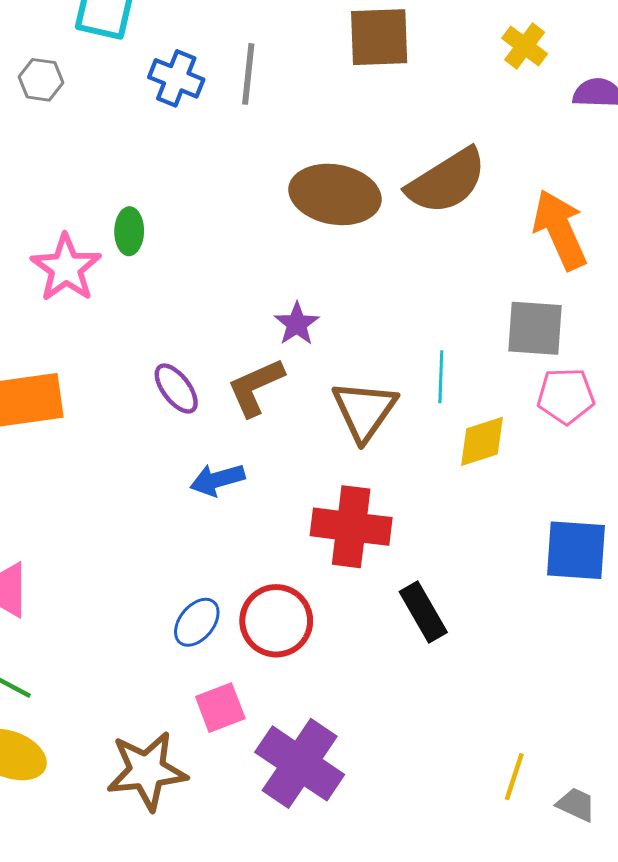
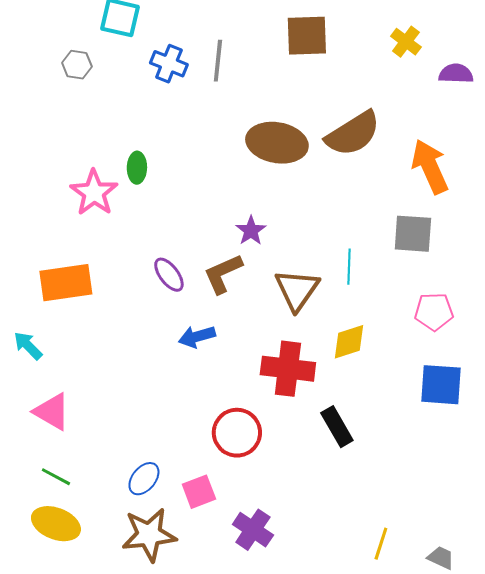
pink pentagon: (566, 396) -> (434, 312), moved
yellow diamond: (482, 441) -> (349, 342), moved
blue ellipse: (197, 622) -> (144, 479), moved
purple cross: (300, 763) -> (253, 530), size x0.7
yellow line: (514, 777) -> (381, 544), moved

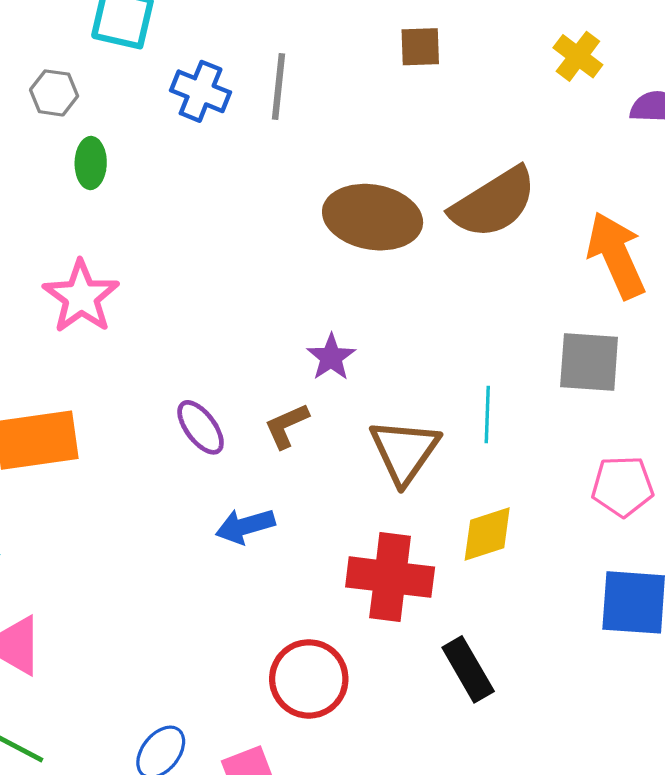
brown square: (307, 36) -> (420, 47), size x0.6
green ellipse: (137, 168) -> (91, 163), moved
brown L-shape: (223, 274) -> (287, 426), size x0.7

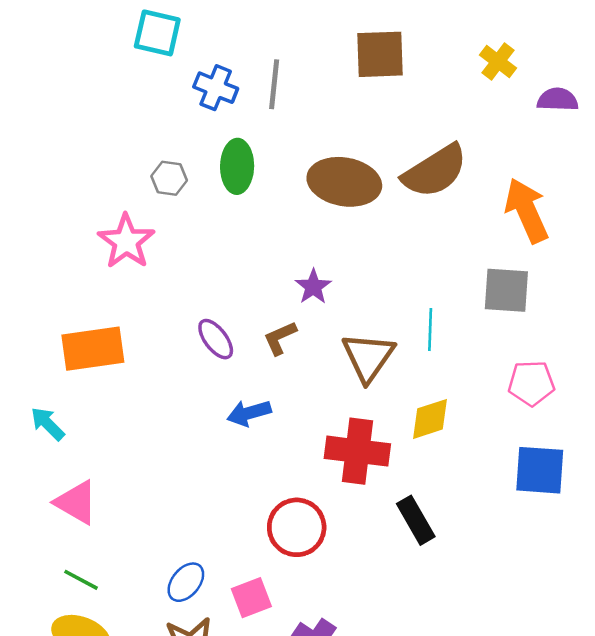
brown square: (420, 47) -> (380, 54), size x1.6
gray hexagon: (54, 93) -> (169, 178), moved
green ellipse: (91, 163) -> (237, 166), moved, size x1.4

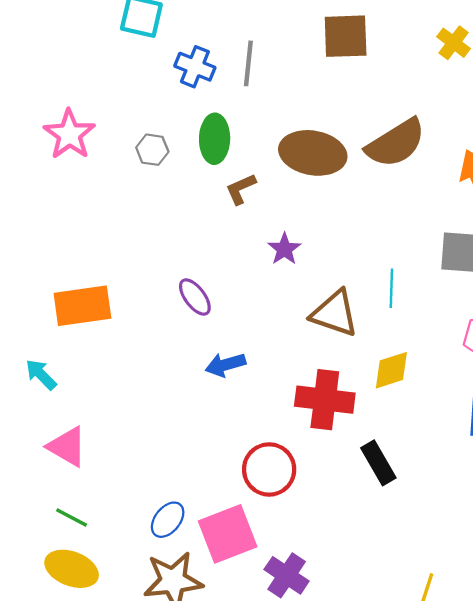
pink star: (126, 241) -> (69, 134), moved
brown L-shape: (280, 338) -> (241, 189), moved
brown triangle: (368, 357) -> (335, 313), turned -46
pink square: (251, 598) -> (228, 534), size x1.6

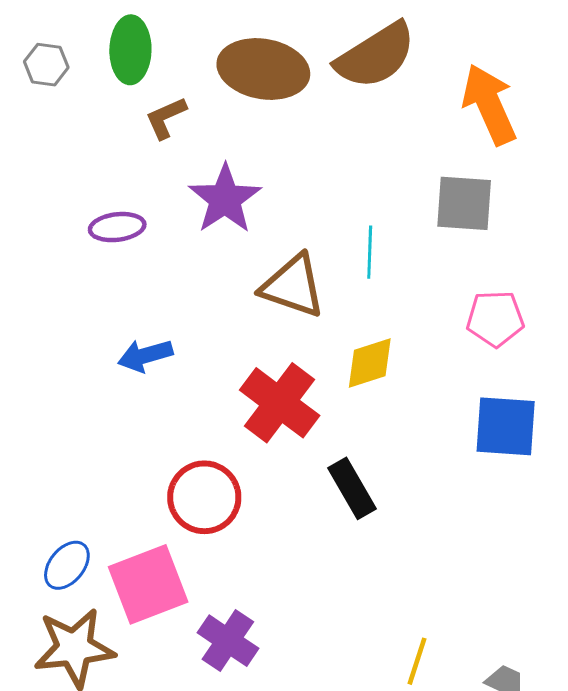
purple star: (284, 249) -> (225, 199), size x1.6
purple ellipse: (195, 297) -> (117, 227), moved, turned -60
red cross: (325, 400) -> (280, 403), turned 30

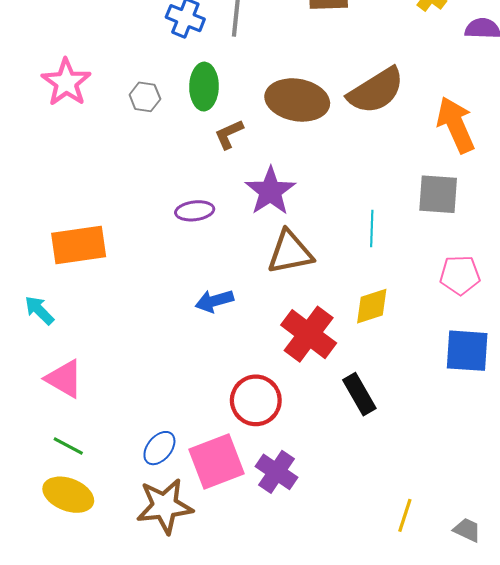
brown triangle: (293, 286) -> (290, 252), moved, turned -30
purple cross: (228, 641) -> (276, 472), moved

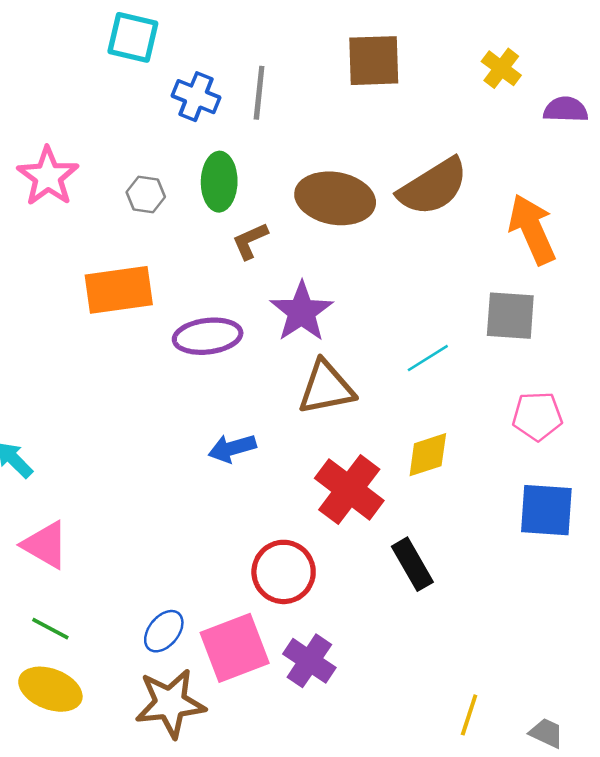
purple ellipse: (195, 211) -> (208, 336), size x1.4
cyan line: (372, 228) -> (428, 358), turned 56
orange rectangle: (79, 245) -> (119, 290), moved

